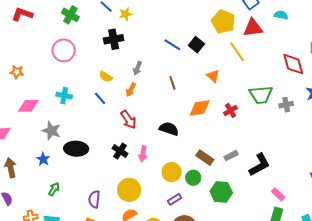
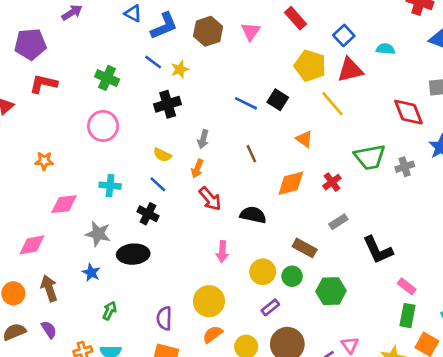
red arrow: (128, 120) -> (210, 199), moved
black cross: (120, 151) -> (148, 214), moved
gray rectangle: (231, 156) -> (338, 222), moved
black L-shape: (259, 165) -> (378, 250), turned 100

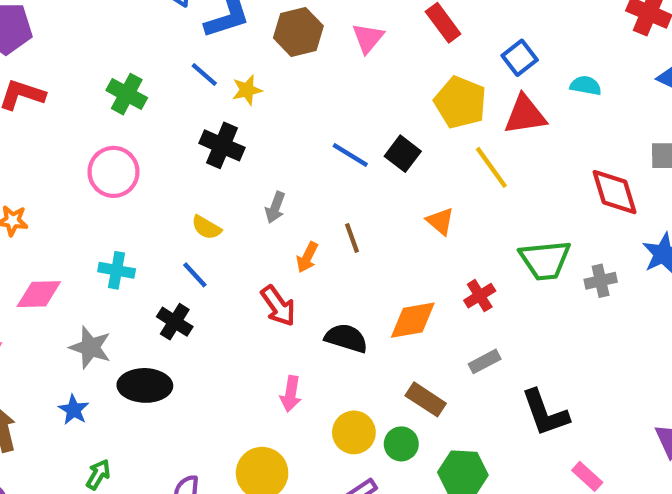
black cross: (168, 104) -> (222, 145), turned 35
orange arrow: (197, 169) -> (307, 257), moved
orange diamond: (291, 183) -> (413, 320), moved

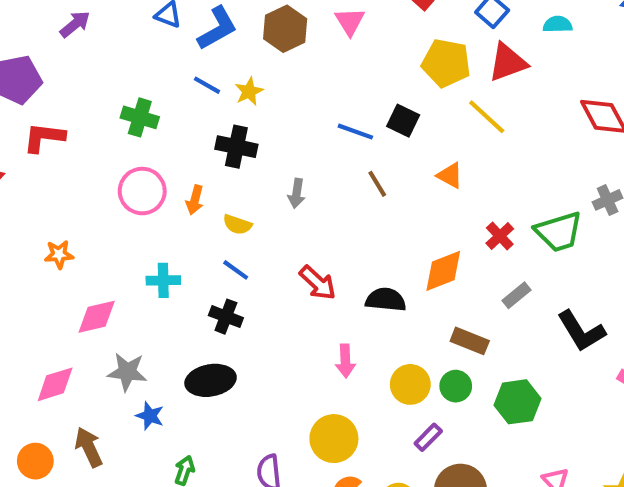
brown line: (352, 238) -> (377, 184), moved
orange arrow: (307, 257) -> (195, 200), moved
green trapezoid: (545, 260) -> (559, 232), moved
gray star: (90, 347) -> (127, 372), moved

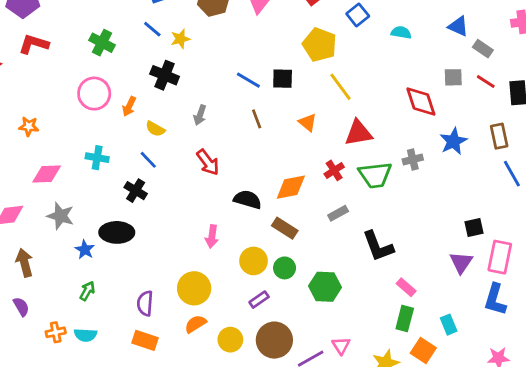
red triangle: (508, 62) -> (358, 133), moved
black square: (403, 121) -> (283, 79), turned -35
red arrow: (318, 283) -> (208, 162), moved
brown rectangle: (470, 341) -> (285, 228), moved
blue star: (150, 416) -> (85, 250), moved

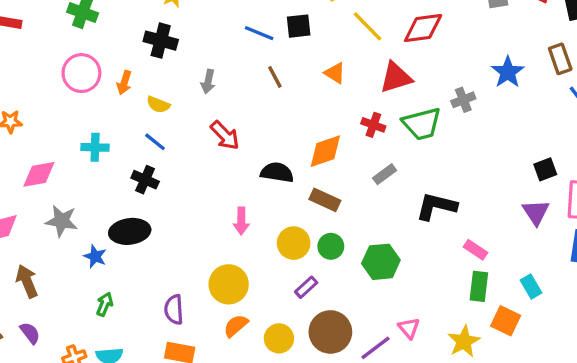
red diamond: (421, 102) -> (423, 28), moved, turned -72
red cross: (334, 170) -> (373, 125), turned -30
black L-shape: (378, 246) -> (436, 206), turned 132

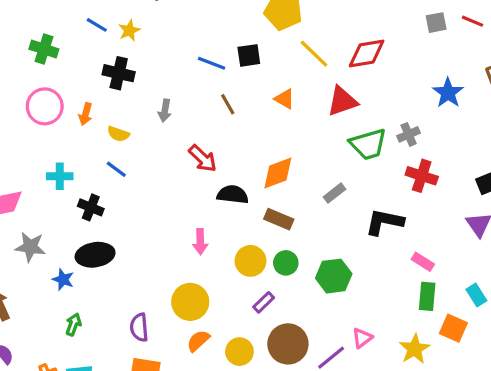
gray cross: (463, 100) -> (409, 134), moved
red cross: (373, 125) -> (422, 176), moved, size x1.4
red arrow: (225, 135) -> (203, 158), moved
black cross: (145, 180) -> (91, 207), moved
pink triangle: (409, 328) -> (362, 338), turned 35

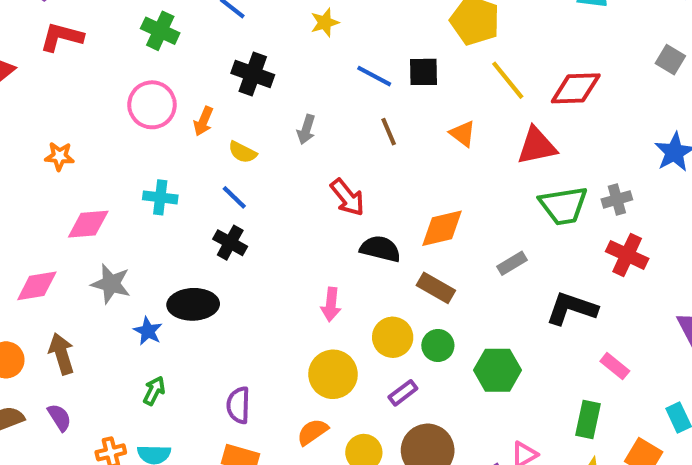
gray square: (436, 23) -> (670, 60), turned 35
yellow star: (129, 30) -> (325, 23), moved
black cross: (91, 207) -> (230, 243), moved
green rectangle: (427, 296) -> (588, 420), moved
yellow circle: (190, 302) -> (333, 374), moved

